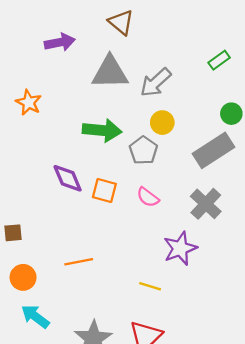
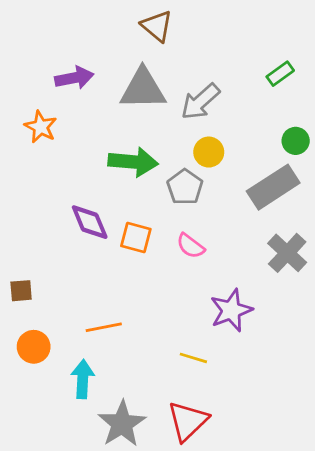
purple arrow: (60, 42) -> (74, 78), moved
gray cross: (206, 204) -> (287, 253), moved
cyan arrow: (35, 316) -> (83, 379), moved, turned 56

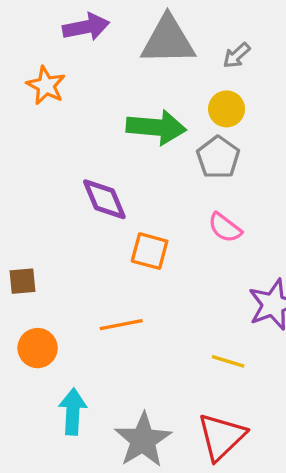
gray arrow: (200, 102) -> (237, 55), size x0.6
yellow circle: (209, 152) -> (227, 109), moved
orange square: (136, 238) -> (150, 251), moved
cyan arrow: (83, 379) -> (73, 412), moved

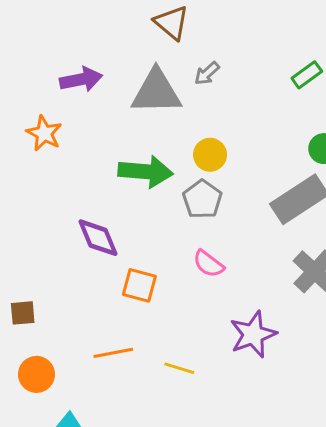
gray arrow: (237, 55) -> (207, 73), moved
yellow line: (228, 361) -> (179, 368), moved

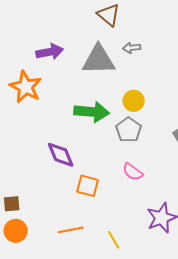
gray arrow: (207, 73) -> (132, 48), turned 36
orange star: (44, 133) -> (26, 87), size x1.4
yellow line: (179, 368) -> (114, 240), turned 42
orange circle: (36, 374) -> (16, 231), moved

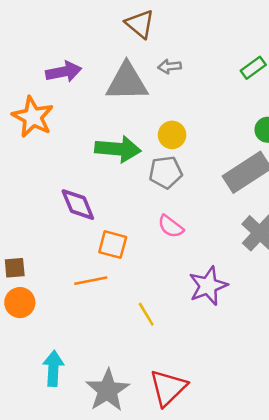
gray pentagon: (129, 130) -> (166, 172), turned 30
orange line: (71, 230) -> (91, 281), moved

